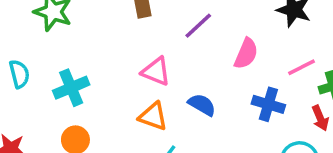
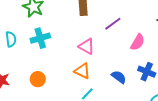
cyan cross: (71, 88) -> (40, 38), moved
blue semicircle: (202, 105) -> (119, 77), moved

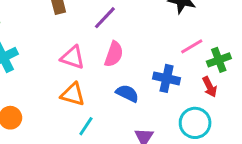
pink semicircle: (138, 42) -> (114, 54), moved

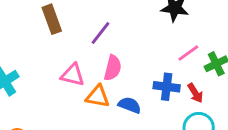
red arrow: (210, 87) -> (195, 93), moved
orange triangle: (73, 94) -> (98, 96), moved

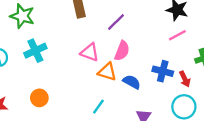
pink line: (188, 53) -> (177, 35), moved

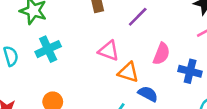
pink semicircle: (122, 51) -> (161, 54), moved
blue semicircle: (132, 82) -> (148, 94), moved

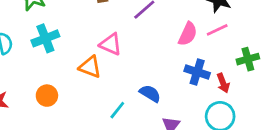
pink semicircle: (161, 54) -> (188, 34), moved
orange triangle: (128, 72) -> (90, 67), moved

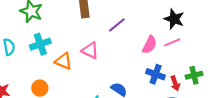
green cross: (248, 59) -> (194, 75), moved
orange triangle: (90, 67) -> (64, 61), moved

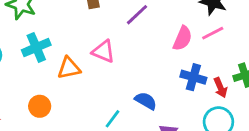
orange triangle: (64, 61) -> (69, 68), turned -30

